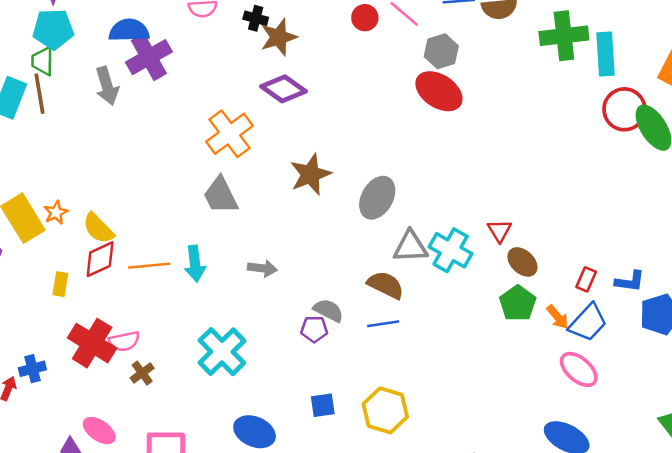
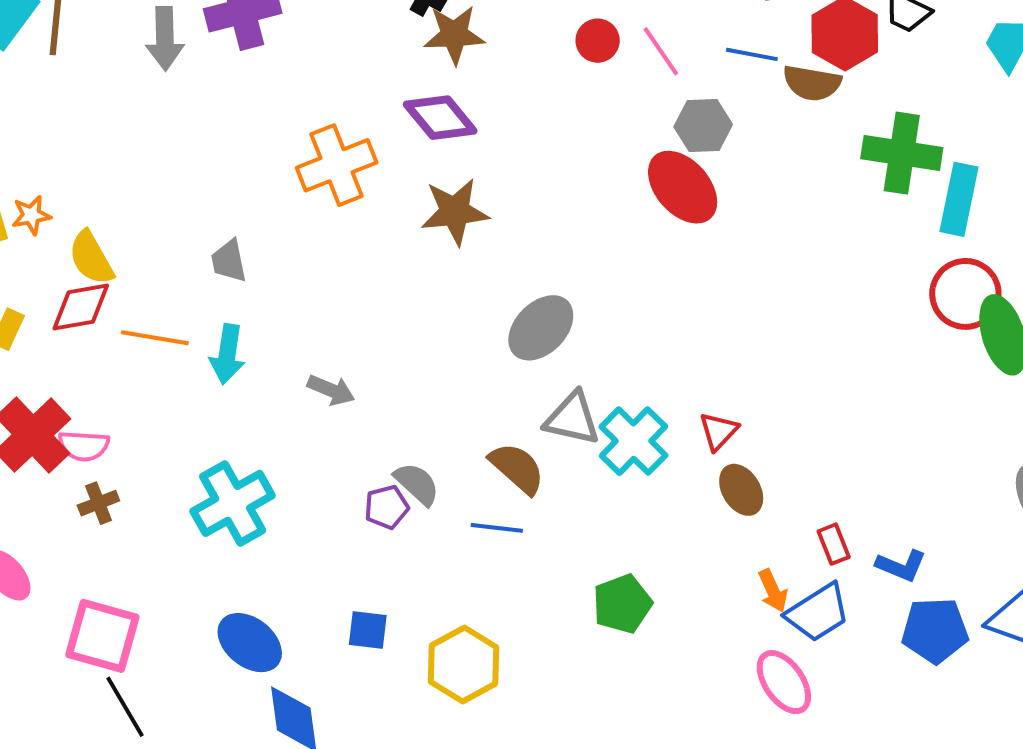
brown star: (310, 174) -> (455, 212), moved
gray trapezoid: (221, 195) -> (229, 261), moved, size x0.7
red rectangle: (586, 279) -> (834, 544), turned -60
green pentagon: (518, 303) -> (622, 604), moved
purple pentagon: (314, 329) -> (387, 507), turned -30

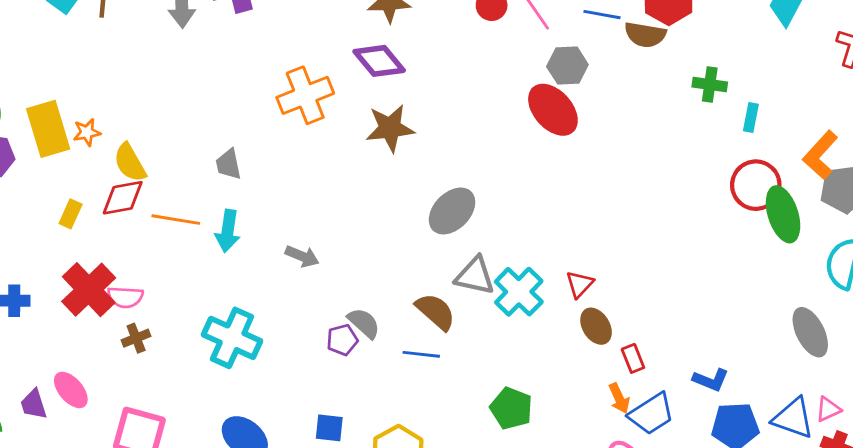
green cross: (902, 153) -> (710, 85), size x0.6
cyan rectangle: (959, 199) -> (751, 117), size x0.6
cyan cross: (233, 503) -> (232, 338), turned -36
red rectangle: (834, 544) -> (633, 358), moved
green pentagon: (622, 604) -> (511, 408), turned -30

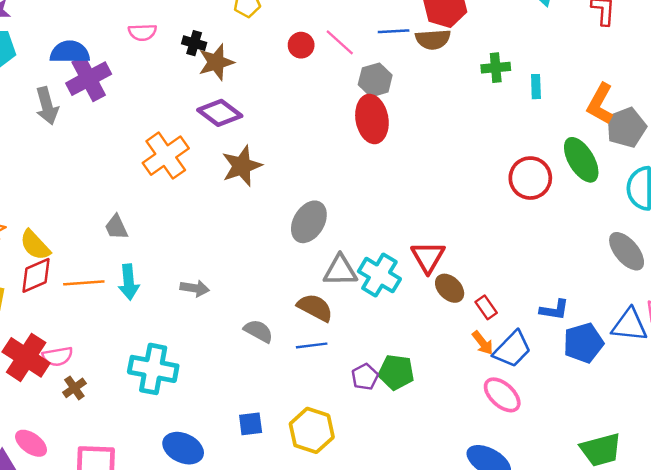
red ellipse: (553, 110) -> (372, 119), turned 45
red circle: (756, 185) -> (530, 178), moved
red triangle: (580, 284) -> (428, 257), size x1.4
purple pentagon: (342, 340) -> (365, 377), moved

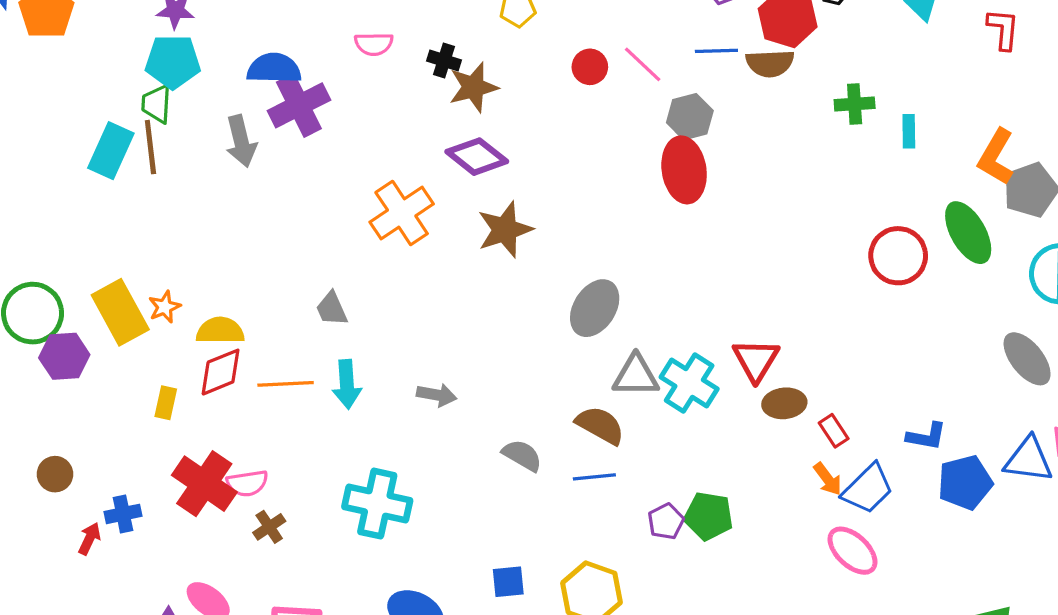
yellow semicircle: (35, 245) -> (220, 331), turned 132
brown ellipse: (450, 288) -> (784, 403), turned -52

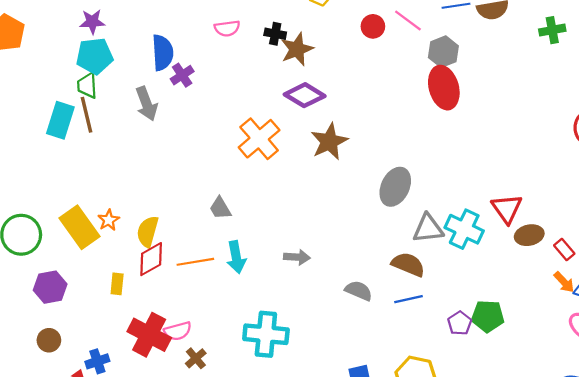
blue semicircle: (274, 69) -> (163, 53), turned 92
purple cross: (299, 105) -> (182, 75), size x0.6
yellow semicircle: (220, 331) -> (148, 232), turned -68
purple hexagon: (64, 356) -> (50, 287), moved

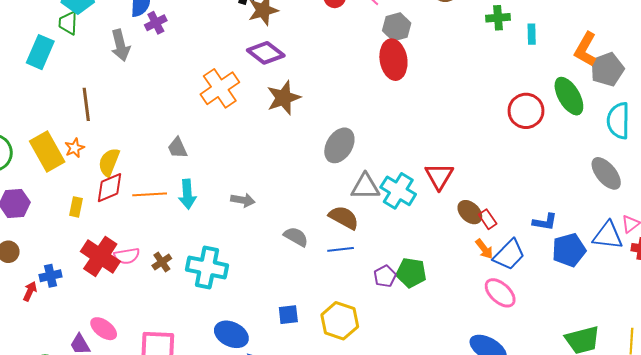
brown line: (86, 115) -> (86, 104), moved
brown ellipse: (529, 235) -> (470, 212), moved, turned 50
brown cross: (196, 358) -> (162, 262), moved

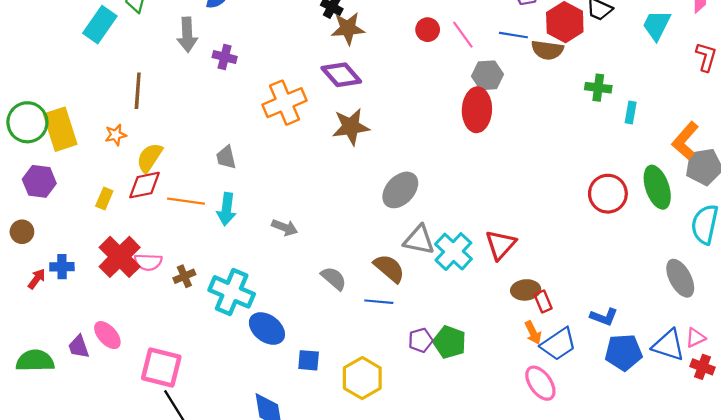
purple cross: (156, 23) -> (225, 57), moved, turned 30
yellow rectangle: (47, 152) -> (60, 129), moved
brown ellipse: (470, 212) -> (526, 290), turned -60
blue ellipse: (231, 334) -> (267, 329), moved

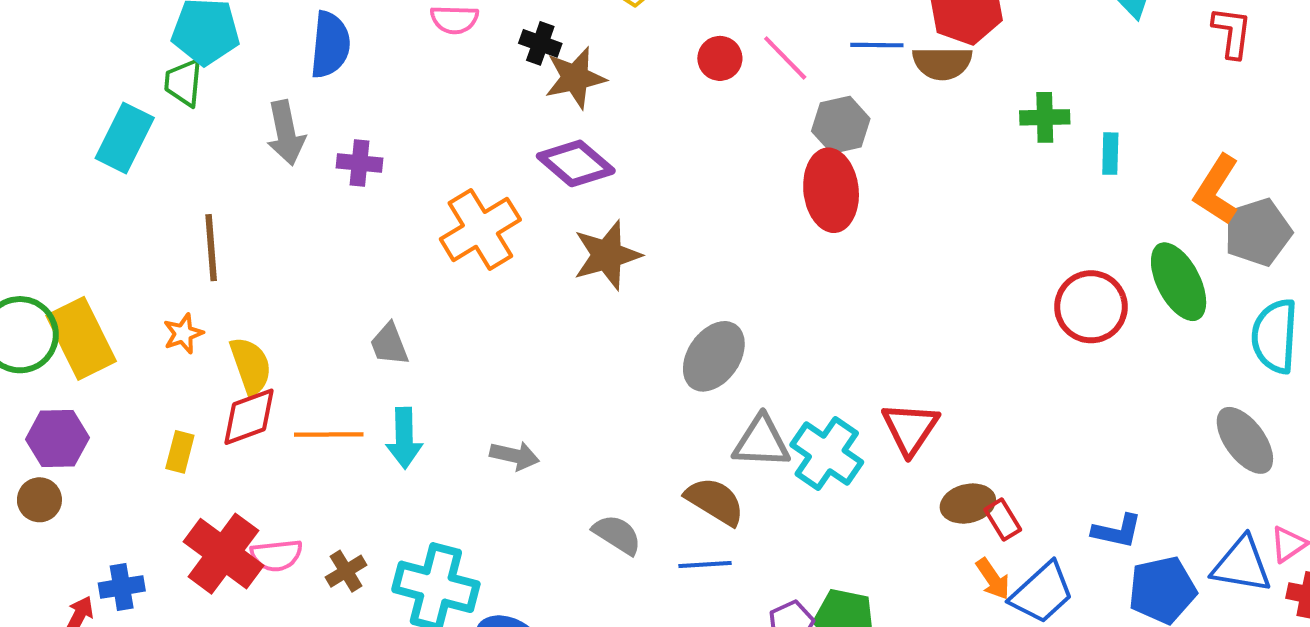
yellow semicircle: (150, 158) -> (251, 366), turned 136
brown circle: (22, 232) -> (39, 500), moved

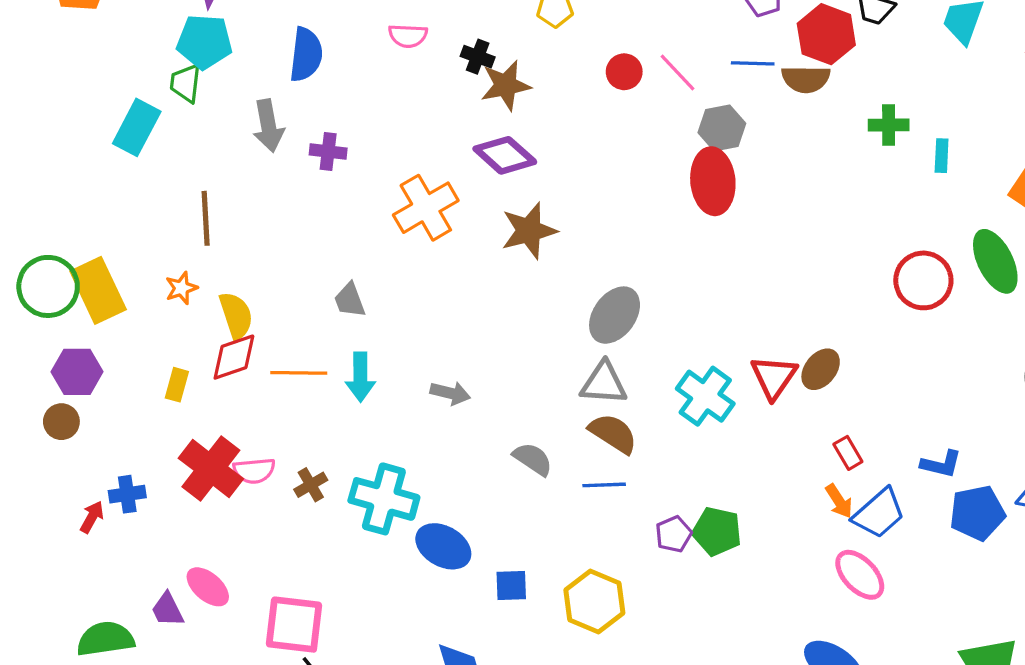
gray triangle: (761, 442) -> (604, 383), moved
brown ellipse: (968, 504) -> (821, 369), moved, turned -39

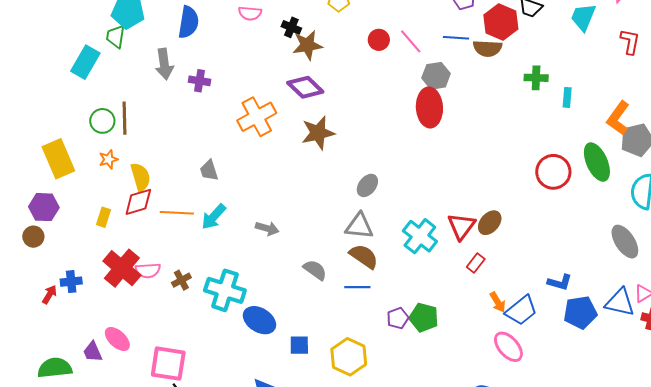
green circle: (48, 286) -> (102, 121), moved, size x0.7
gray ellipse: (615, 315) -> (367, 185), size x0.7
cyan arrow: (360, 377) -> (214, 217), turned 40
red rectangle: (848, 453) -> (476, 263), moved, turned 66

